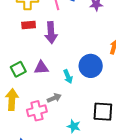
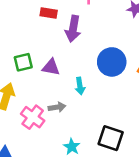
blue circle: (91, 66) -> (112, 62), moved
pink cross: (37, 111) -> (33, 117), turned 36

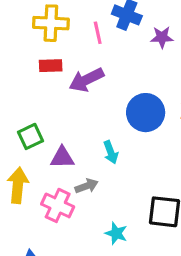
purple arrow: (73, 29) -> (86, 80), turned 65
purple triangle: (51, 67) -> (62, 158), moved

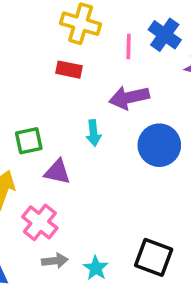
purple arrow: (86, 80) -> (129, 98), moved
cyan arrow: (111, 152) -> (94, 133), moved
gray arrow: (87, 186) -> (55, 261), moved

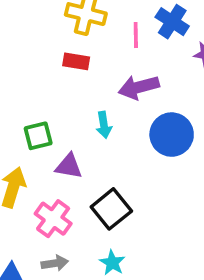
black square: (154, 257) -> (111, 209), moved, turned 33
gray arrow: (55, 261) -> (55, 263), moved

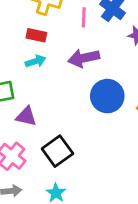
cyan arrow: (104, 125) -> (36, 61), moved, turned -102

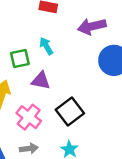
cyan arrow: (36, 61) -> (46, 46), moved, turned -102

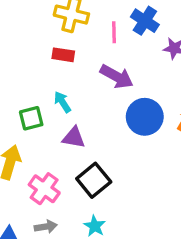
purple arrow: (92, 26) -> (117, 77), turned -136
purple triangle: (41, 81) -> (74, 138), moved

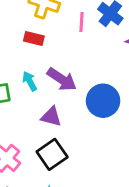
purple arrow: (117, 77) -> (62, 79), moved
purple triangle: (74, 138) -> (51, 117), moved

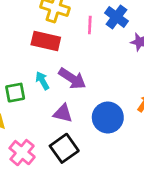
red rectangle: (34, 39) -> (46, 41), size x1.5
blue circle: (103, 101) -> (108, 117), moved

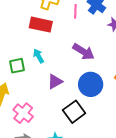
purple arrow: (72, 79) -> (84, 52), moved
purple triangle: (63, 113) -> (55, 82), turned -42
black square: (64, 148) -> (74, 112), moved

